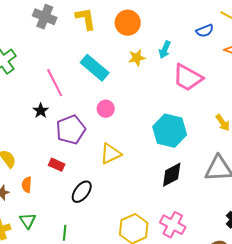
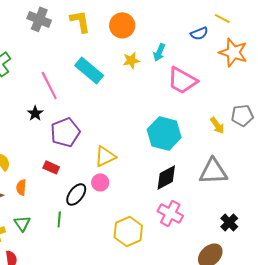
pink circle: (106, 109) -> (100, 182), moved
pink cross: (173, 225) -> (170, 213), moved
green line: (65, 233) -> (59, 219), moved

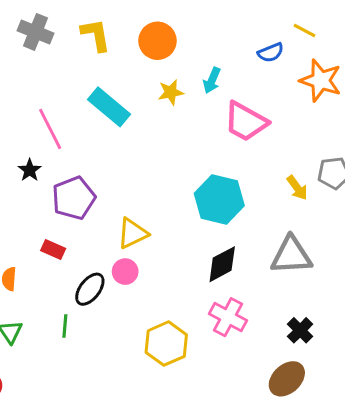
black cross: (229, 222) -> (300, 330), moved

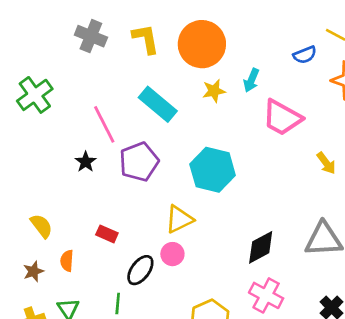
orange circle: (157, 41) -> (202, 44), size x1.4
yellow arrow: (297, 188) -> (326, 163), moved
purple pentagon: (74, 198) -> (139, 162), moved
cyan hexagon: (219, 200) -> (213, 170), moved

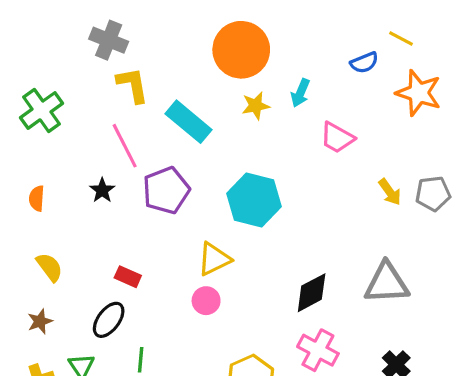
yellow L-shape: (146, 39) -> (133, 85), moved
pink trapezoid: (282, 118) -> (337, 138), size x0.7
orange semicircle: (67, 261) -> (37, 198), moved
black ellipse: (140, 270) -> (109, 320), moved

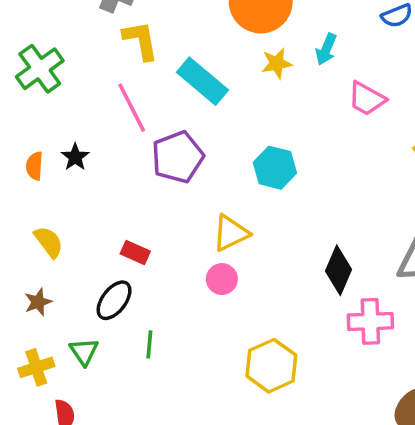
black star: (102, 190) -> (75, 157), moved
cyan hexagon: (254, 200) -> (275, 168), size x0.7
black diamond: (312, 293) -> (339, 270), turned -39
pink cross: (318, 350) -> (370, 321), moved, turned -30

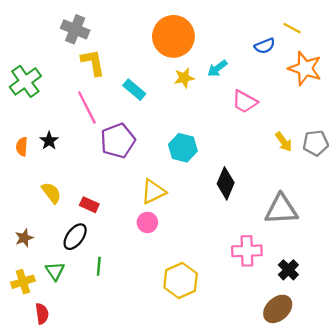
cyan arrow: (326, 49) -> (217, 68), turned 30
cyan rectangle: (202, 81) -> (134, 90), size x0.7
yellow semicircle: (49, 242) -> (51, 193), moved
black diamond: (339, 270) -> (226, 183), moved

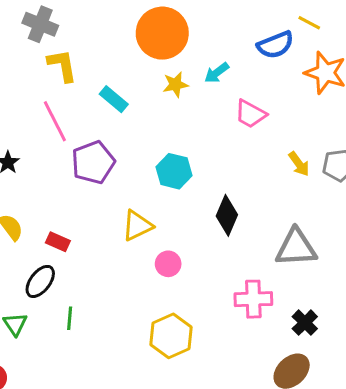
blue semicircle: (265, 46) -> (275, 45), size x1.4
pink circle: (147, 222) -> (168, 264), moved

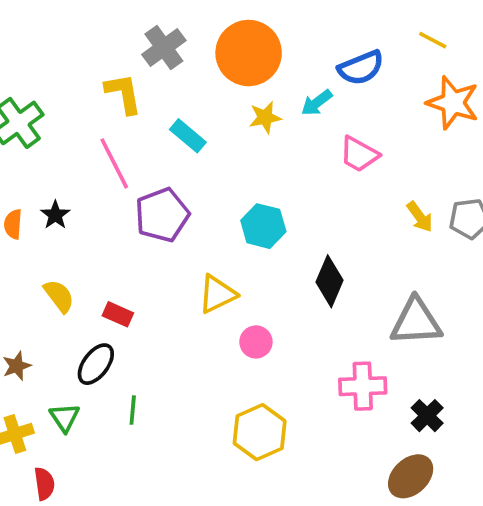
gray cross: (40, 24) -> (164, 47), moved, turned 32
blue semicircle: (275, 45) -> (361, 68), moved

